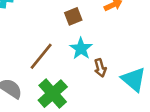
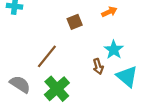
cyan star: (81, 49) -> (114, 50), moved

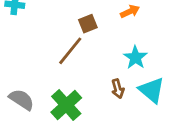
brown line: (47, 56) -> (70, 51), moved
brown arrow: (98, 66) -> (118, 89), moved

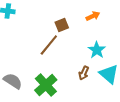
brown arrow: (118, 89) -> (84, 73), turned 40

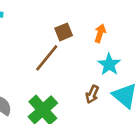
orange arrow: (93, 16) -> (100, 33), moved, turned -48

